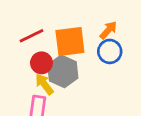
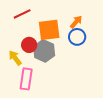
red line: (32, 36) -> (22, 14), moved
yellow arrow: (44, 84) -> (15, 58), moved

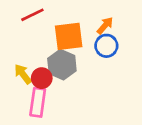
red circle: (29, 45) -> (42, 78), moved

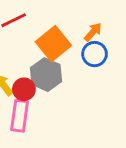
orange square: (69, 36) -> (53, 44), turned -32

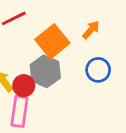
blue circle: (95, 54) -> (98, 70), moved

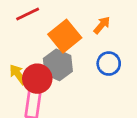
red circle: (24, 86) -> (37, 79), size x1.4

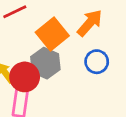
orange arrow: (102, 25) -> (90, 23), size x1.5

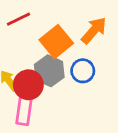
blue circle: (97, 62) -> (83, 71), moved

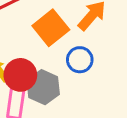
gray hexagon: (49, 71) -> (43, 87), moved

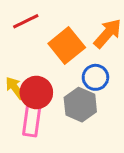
gray hexagon: (43, 87) -> (80, 105), moved

